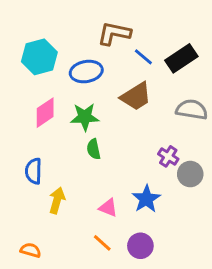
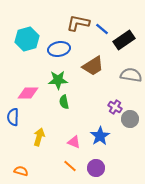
blue line: (143, 57) -> (102, 29), moved
pink diamond: (45, 113) -> (28, 93), moved, turned 35
blue semicircle: (34, 171) -> (13, 117), moved

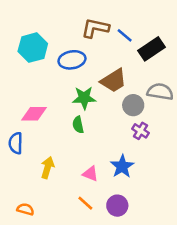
green star: (58, 80) -> (84, 98), moved
gray circle: (130, 119) -> (133, 105), moved

